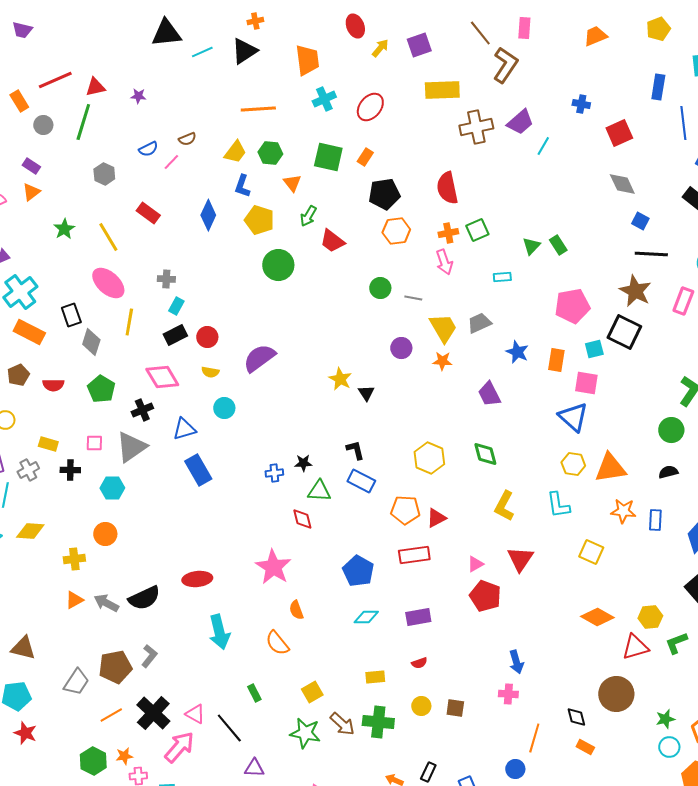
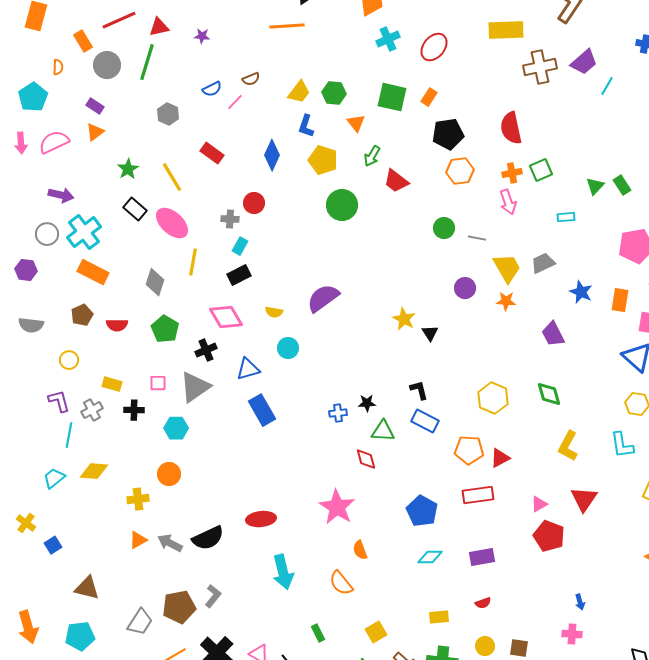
orange line: (258, 109) -> (287, 26), moved
gray circle: (43, 125) -> (107, 65), size x1.4
black rectangle: (71, 315) -> (135, 209), moved, turned -30
red circle: (207, 337) -> (254, 203), moved
blue arrow: (516, 662) -> (580, 602), size x0.7

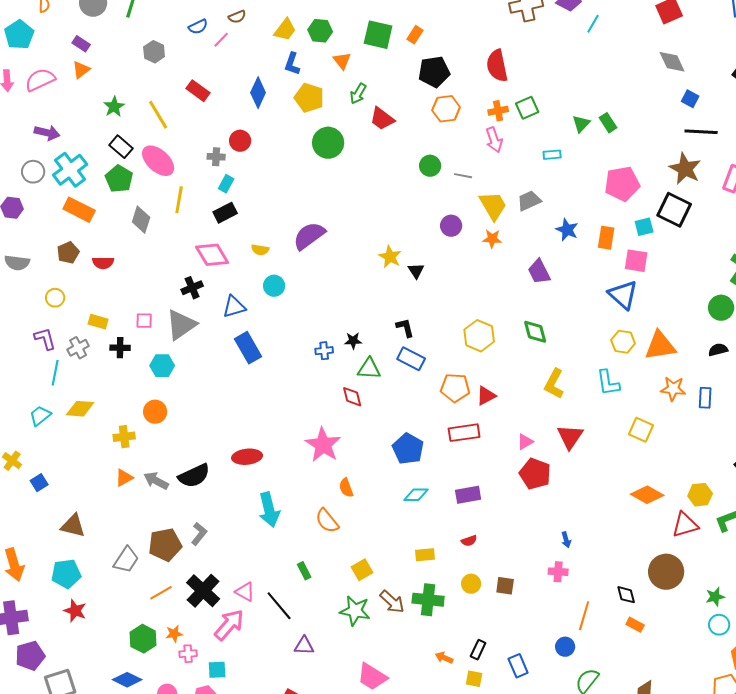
green pentagon: (165, 329) -> (119, 179), moved

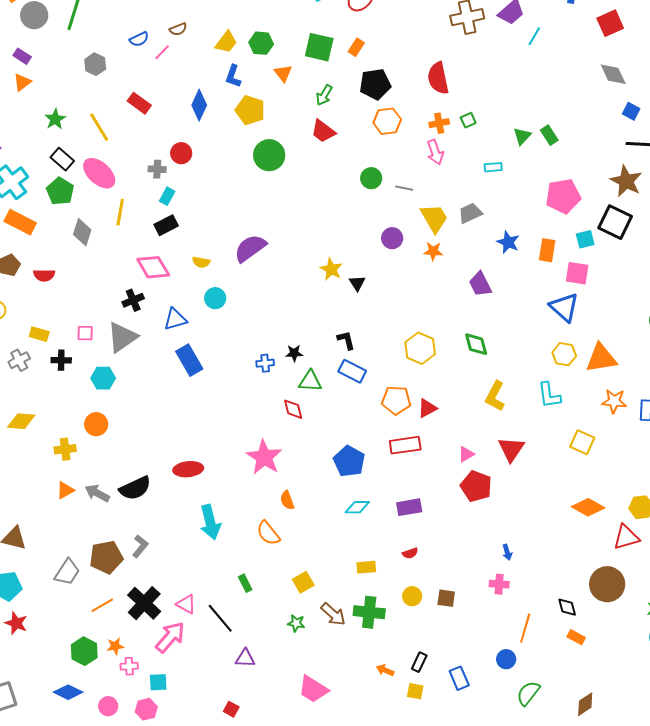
green arrow: (358, 94) -> (324, 95), moved
green square: (527, 108) -> (468, 120), size x0.7
green star: (355, 611) -> (296, 623), size x0.6

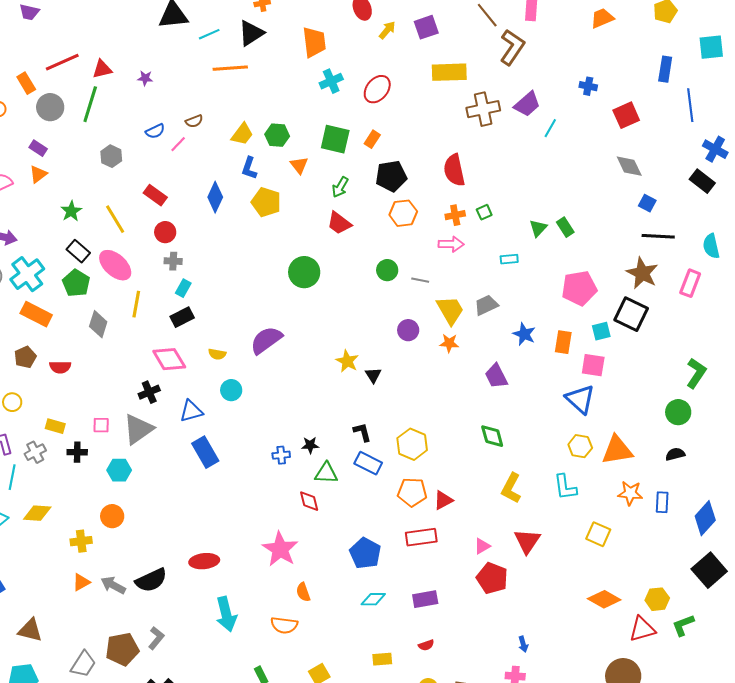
pink arrow: (435, 152) -> (451, 244), turned -70
red circle: (181, 153) -> (165, 232), moved
green circle: (269, 155) -> (304, 272), moved
yellow hexagon: (420, 348) -> (412, 444), moved
orange semicircle: (268, 533) -> (284, 625), turned -44

